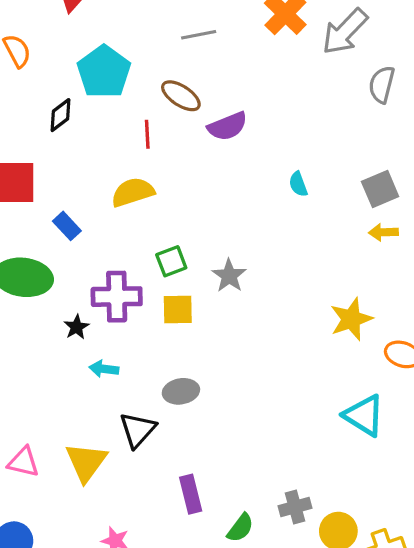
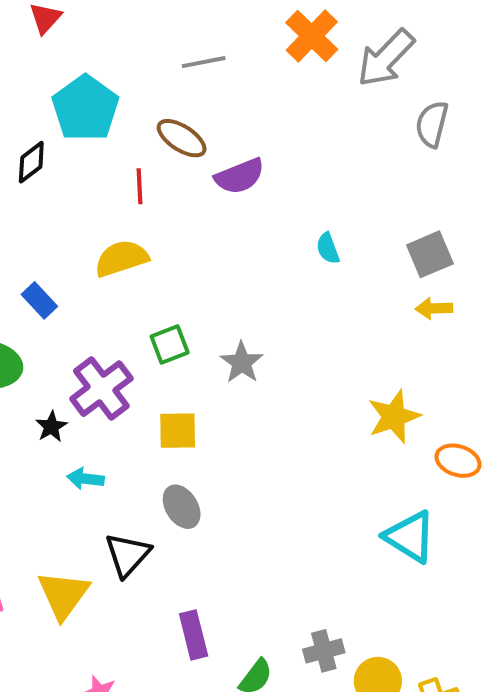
purple cross: (117, 297) -> (101, 389), turned -36
yellow square: (178, 309) -> (178, 431), moved
gray ellipse: (181, 391) -> (182, 507), turned 68

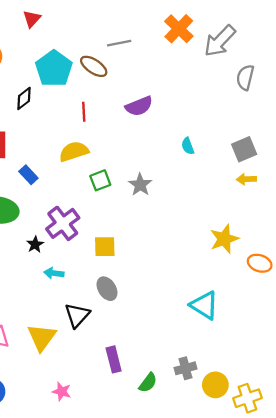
brown ellipse: (182, 138) -> (94, 66), moved
green square: (170, 344) -> (100, 180), moved
gray star: (242, 362) -> (140, 185), moved
cyan triangle: (410, 537) -> (204, 305), moved

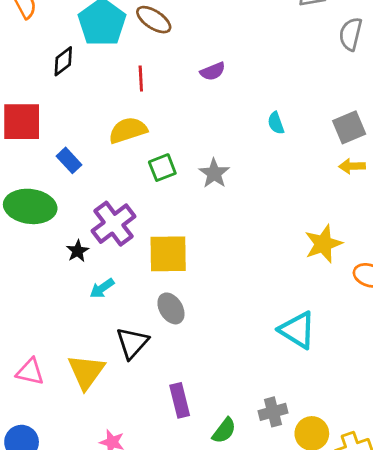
purple semicircle: (139, 106) -> (213, 71), size x0.7
yellow square: (105, 247) -> (168, 254), size x1.4
cyan arrow: (54, 273) -> (102, 288), turned -42

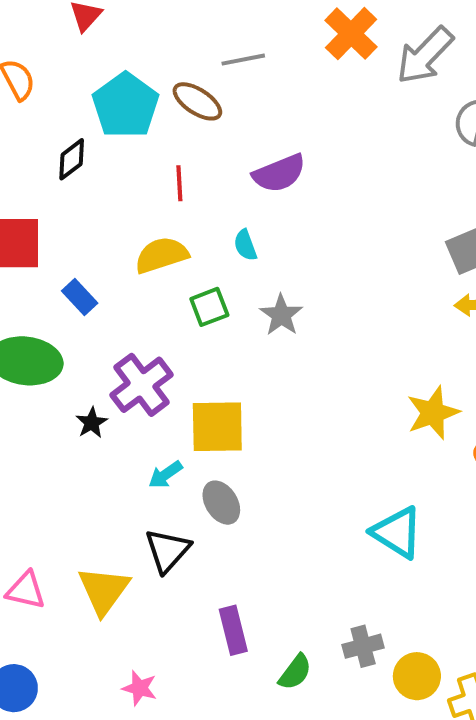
purple semicircle: (213, 71) -> (279, 173), size x1.5
cyan semicircle: (276, 123) -> (245, 245), moved
cyan arrow: (102, 288) -> (165, 475), moved

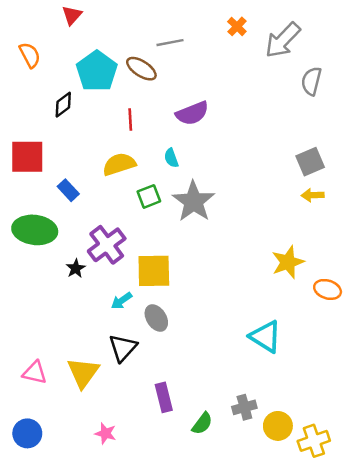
orange cross: (351, 34) -> (237, 26), size x0.6
gray star: (281, 315) -> (194, 201), size x1.6

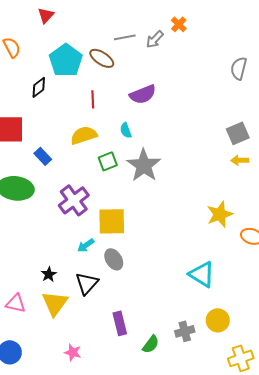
gray arrow: (283, 40) -> (155, 39), moved, size x0.6
black star: (76, 268) -> (49, 274), moved
yellow circle: (278, 426) -> (218, 320), moved

